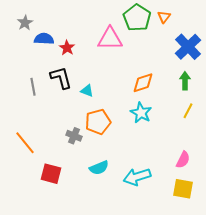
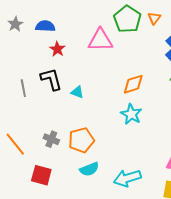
blue semicircle: (44, 39) -> (45, 26), moved
orange pentagon: (98, 122) -> (81, 140), moved
gray cross: (74, 136) -> (51, 139), moved

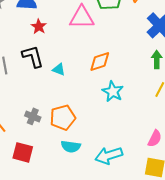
orange diamond: (133, 84) -> (100, 61), moved
cyan semicircle: (89, 169) -> (71, 146), turned 30

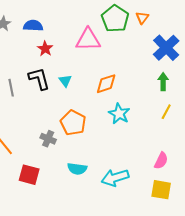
cyan triangle: (59, 69) -> (65, 81), moved, turned 32
gray cross: (33, 116) -> (48, 139), moved
orange pentagon: (63, 117) -> (73, 123), moved, turned -30

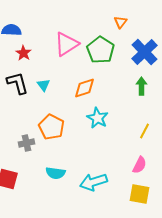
green pentagon: (115, 19) -> (100, 50), moved
pink triangle: (88, 40) -> (66, 44), turned -32
yellow line: (166, 112) -> (144, 131), moved
gray cross: (48, 139) -> (26, 143), turned -35

